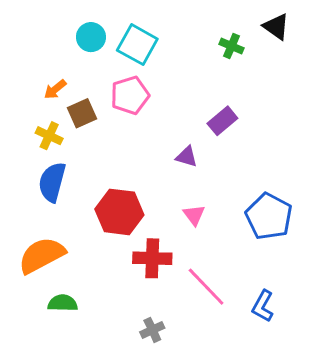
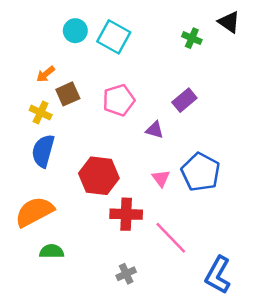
pink pentagon: (130, 95) -> (119, 100), moved
blue pentagon: (269, 216) -> (201, 172), moved
blue L-shape: (263, 306) -> (218, 275), moved, size x1.4

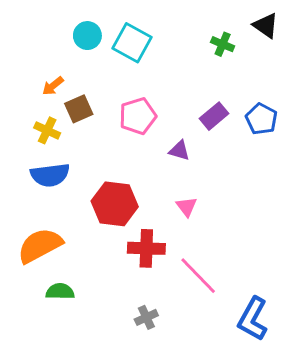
blue semicircle: (43, 151) -> (50, 175), turned -112
blue pentagon: (201, 172) -> (261, 119), moved, size x0.7

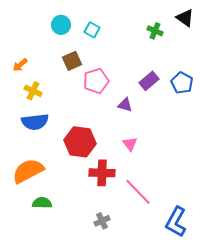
cyan square: (132, 43) -> (92, 30), size x0.6
orange arrow: (53, 86) -> (20, 65), moved
brown square: (79, 109) -> (72, 61), moved

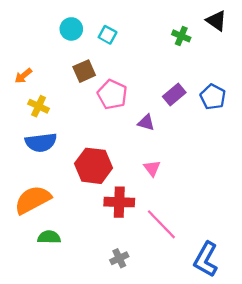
pink pentagon: (96, 81) -> (112, 94), turned -30

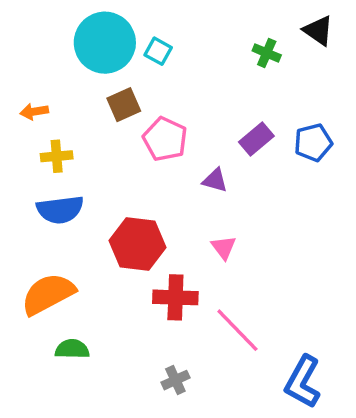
cyan circle: (71, 29) -> (105, 43), size x1.8
orange arrow: (23, 76) -> (34, 111), turned 30
blue pentagon: (213, 97) -> (313, 142), turned 30
yellow cross: (39, 106) -> (57, 156), turned -30

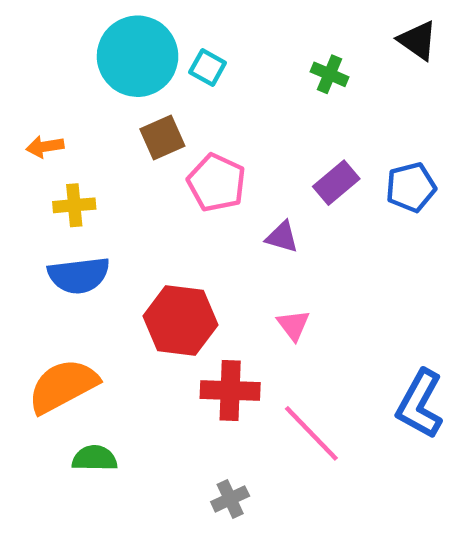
green cross: (267, 53) -> (329, 74), moved
blue L-shape: (303, 382) -> (420, 404), moved

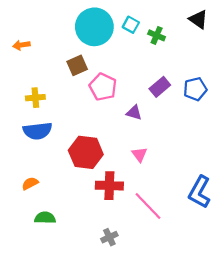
cyan circle: (138, 56) -> (94, 27), moved
cyan square: (208, 68) -> (131, 25), moved
orange arrow: (45, 147) -> (21, 45), moved
orange semicircle: (63, 386) -> (30, 183), size x0.5

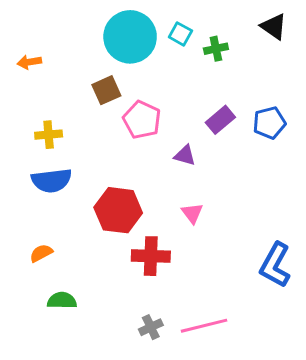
green cross: (157, 35) -> (216, 49), turned -35
pink line: (148, 206) -> (204, 326), moved, turned -60

